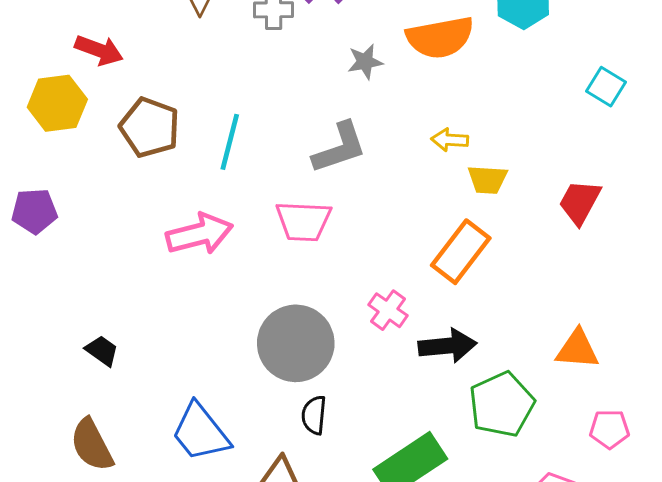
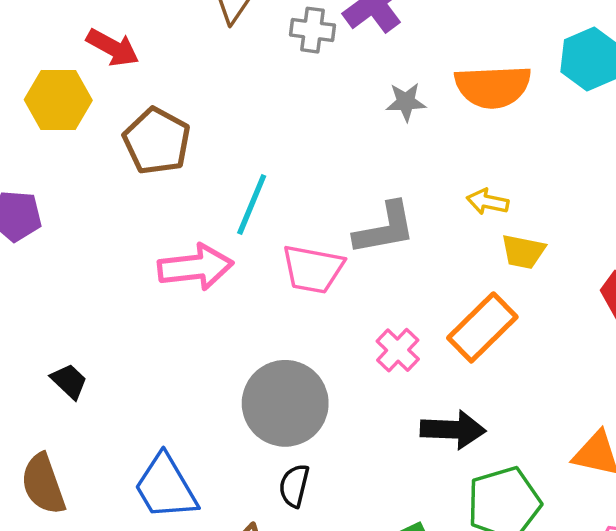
cyan line: (230, 142) -> (252, 204), moved
gray L-shape: (340, 148) -> (385, 228), moved
pink cross: (388, 310) -> (398, 350), moved

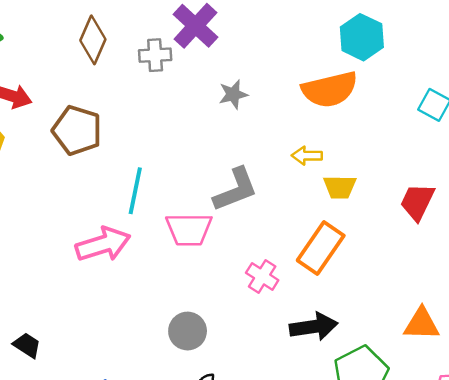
orange semicircle: (493, 87) -> (330, 89), moved
brown pentagon: (157, 141) -> (77, 130), moved
gray circle: (285, 403) -> (188, 331), size x0.6

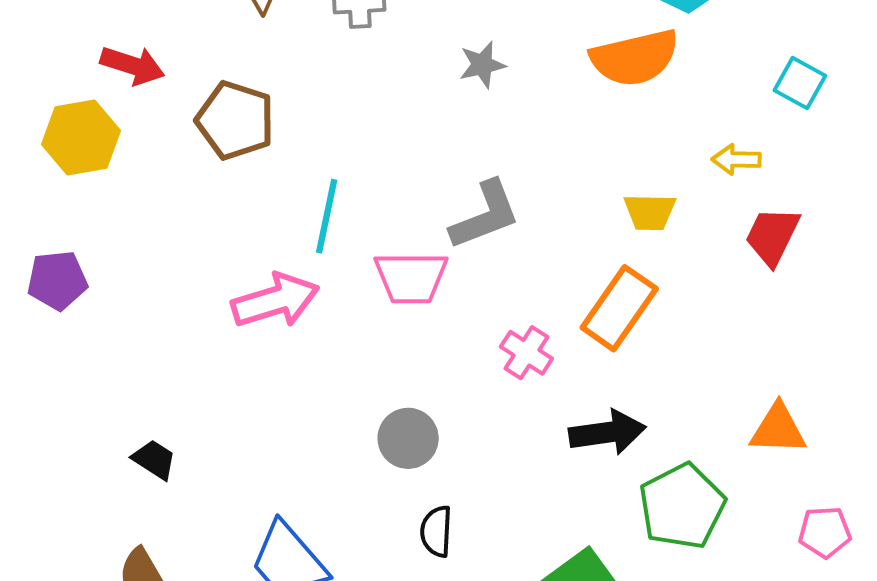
yellow arrow: (307, 156) -> (736, 160), moved

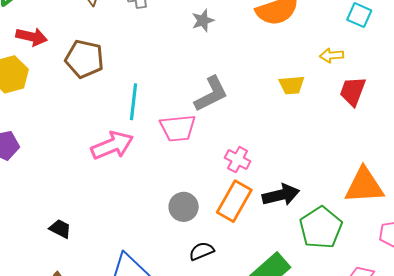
orange rectangle: (619, 308) -> (234, 201), moved
orange triangle: (778, 429) -> (364, 186), size x1.4
black semicircle: (436, 531) -> (202, 251), turned 70

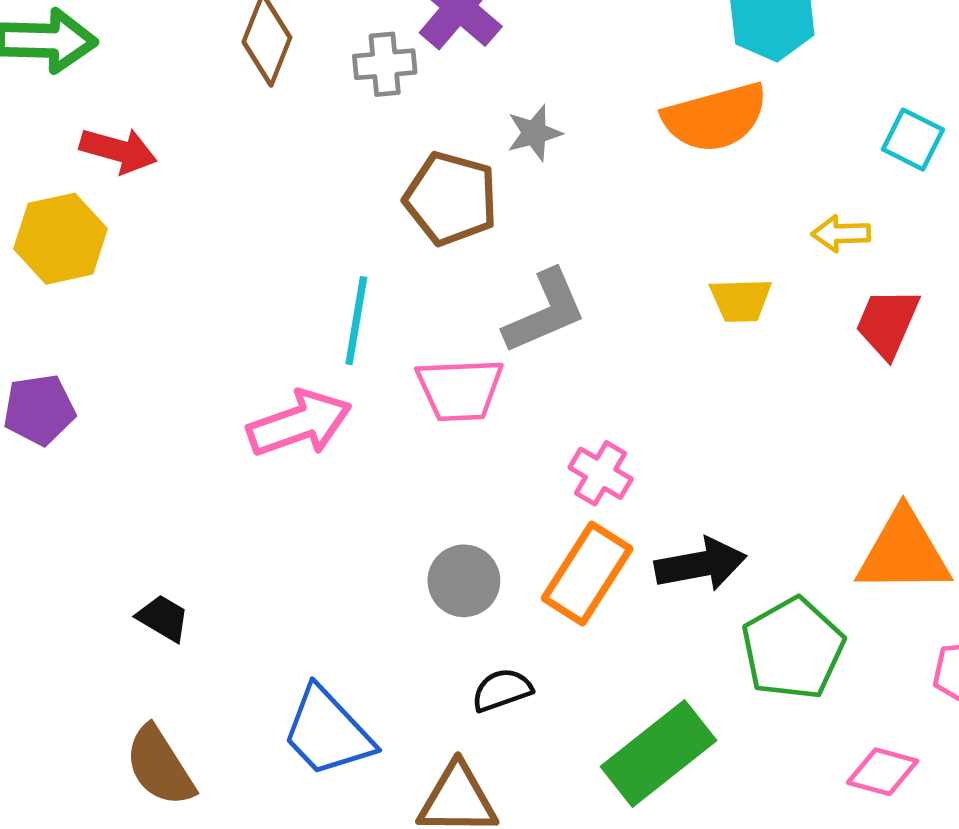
brown pentagon: (84, 59) -> (451, 199), moved

